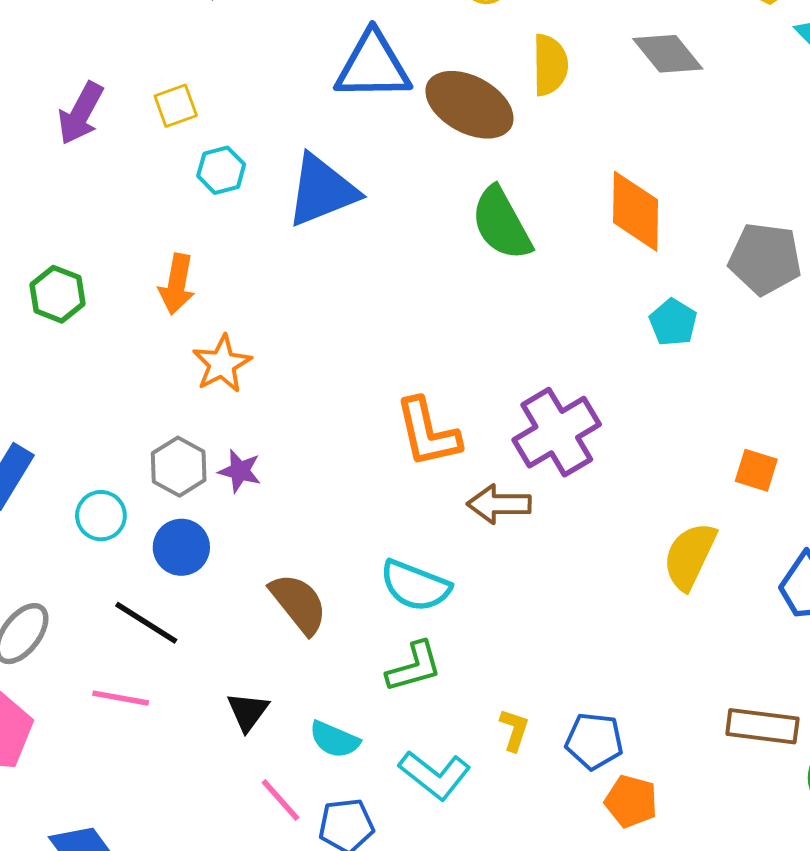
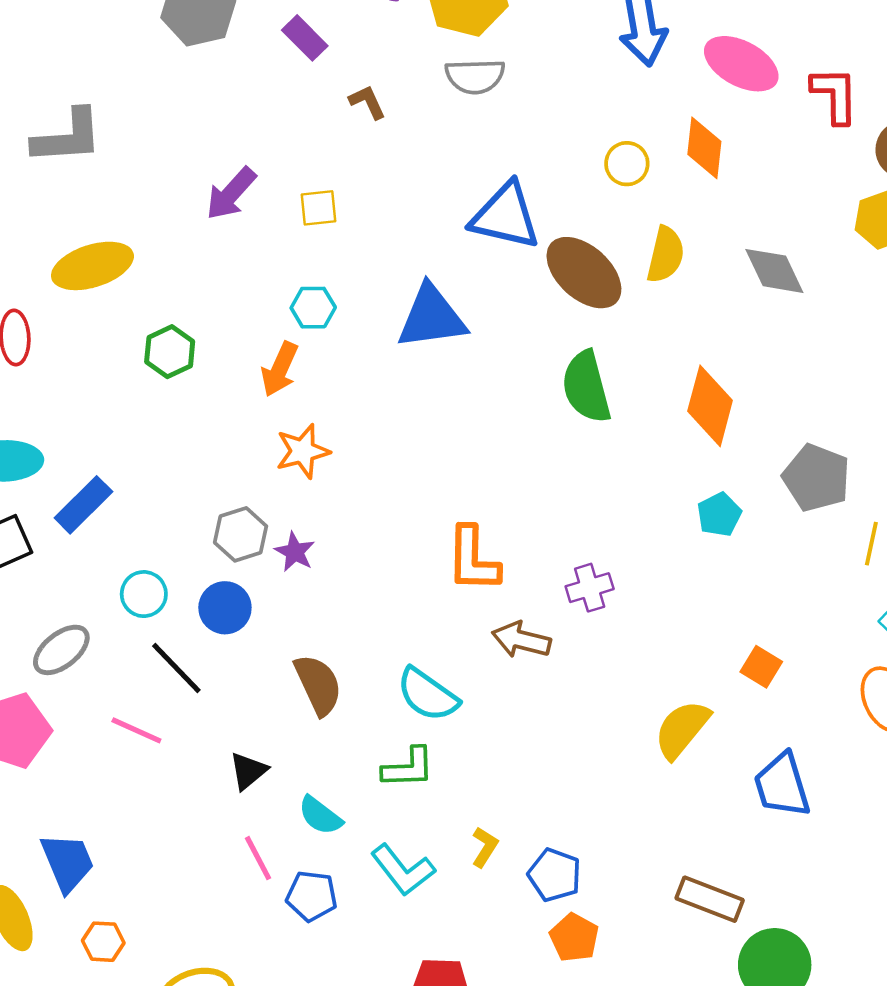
cyan hexagon: (221, 170) -> (313, 308), moved
purple cross: (557, 432) -> (590, 588), size x0.6
cyan circle: (101, 516) -> (144, 594), moved

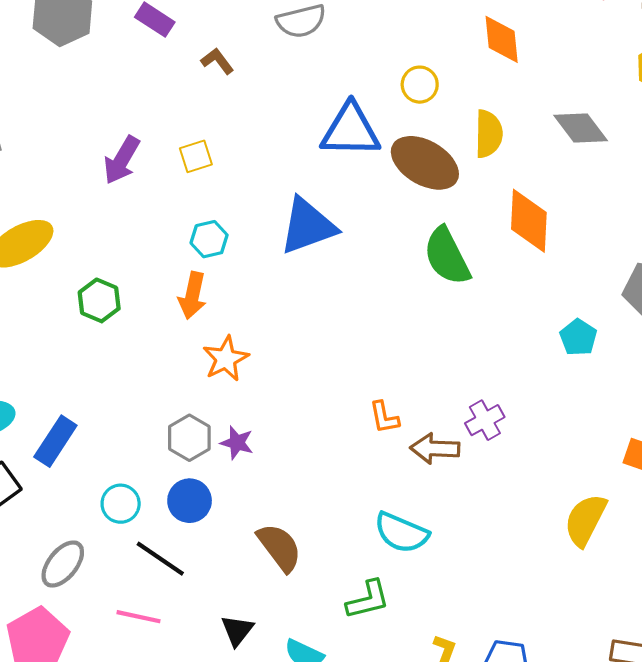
yellow circle: (627, 164) -> (420, 85), moved
orange diamond: (710, 406) -> (529, 221), moved
orange L-shape: (473, 559) -> (384, 417), size x0.6
brown arrow: (521, 640) -> (435, 449), moved
cyan semicircle: (428, 695) -> (401, 533), moved

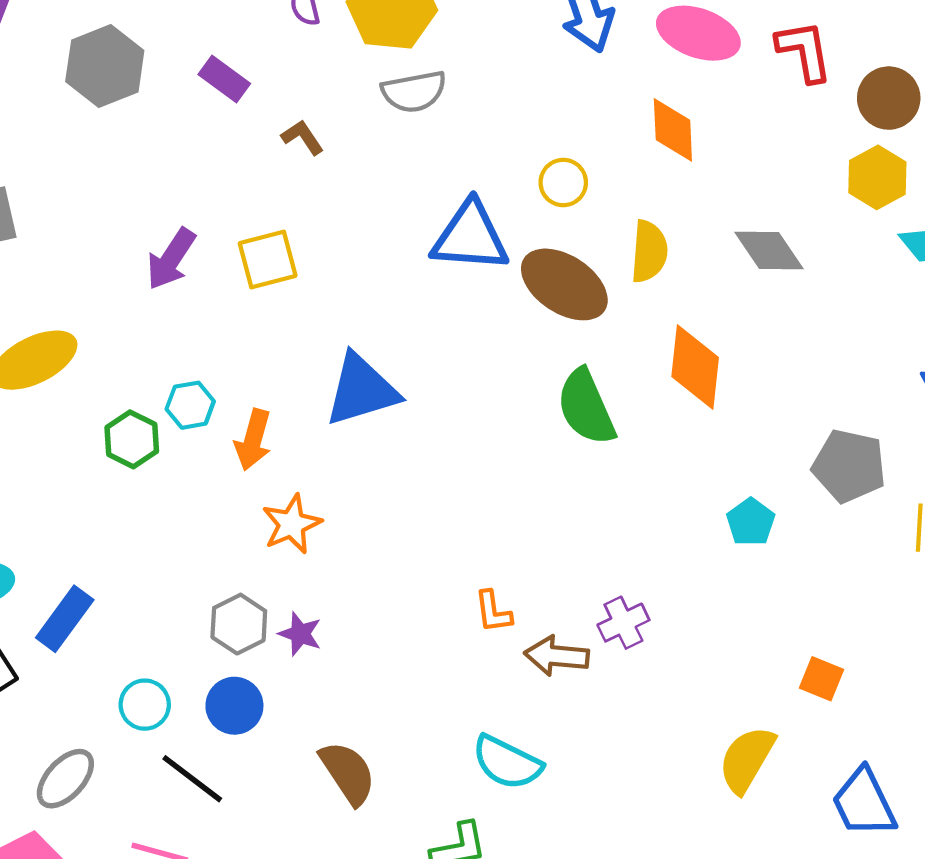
yellow square: (196, 156) -> (268, 260), size x1.4
blue triangle: (308, 226) -> (362, 390), moved
cyan hexagon: (209, 239) -> (190, 405), moved

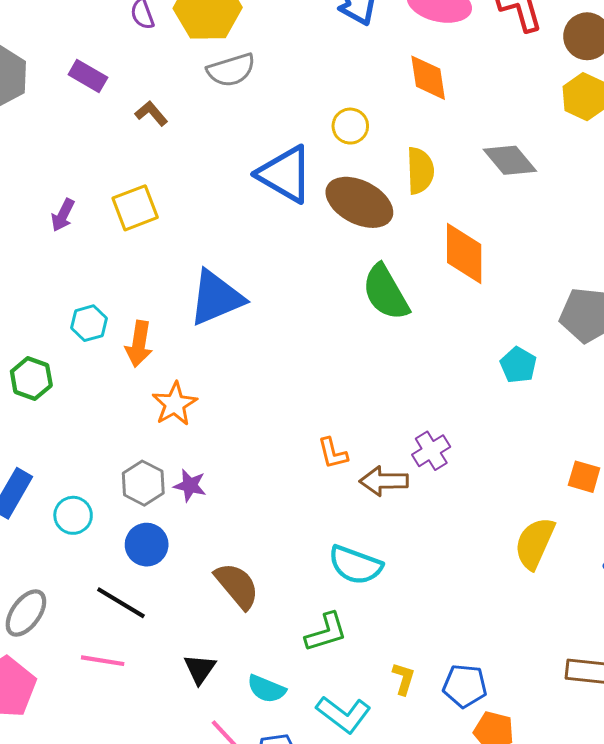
blue triangle: (470, 237) -> (285, 174), turned 32
purple arrow: (171, 259) -> (63, 215), size x0.7
green hexagon: (132, 439) -> (31, 378), moved
cyan circle: (145, 705) -> (73, 515), moved

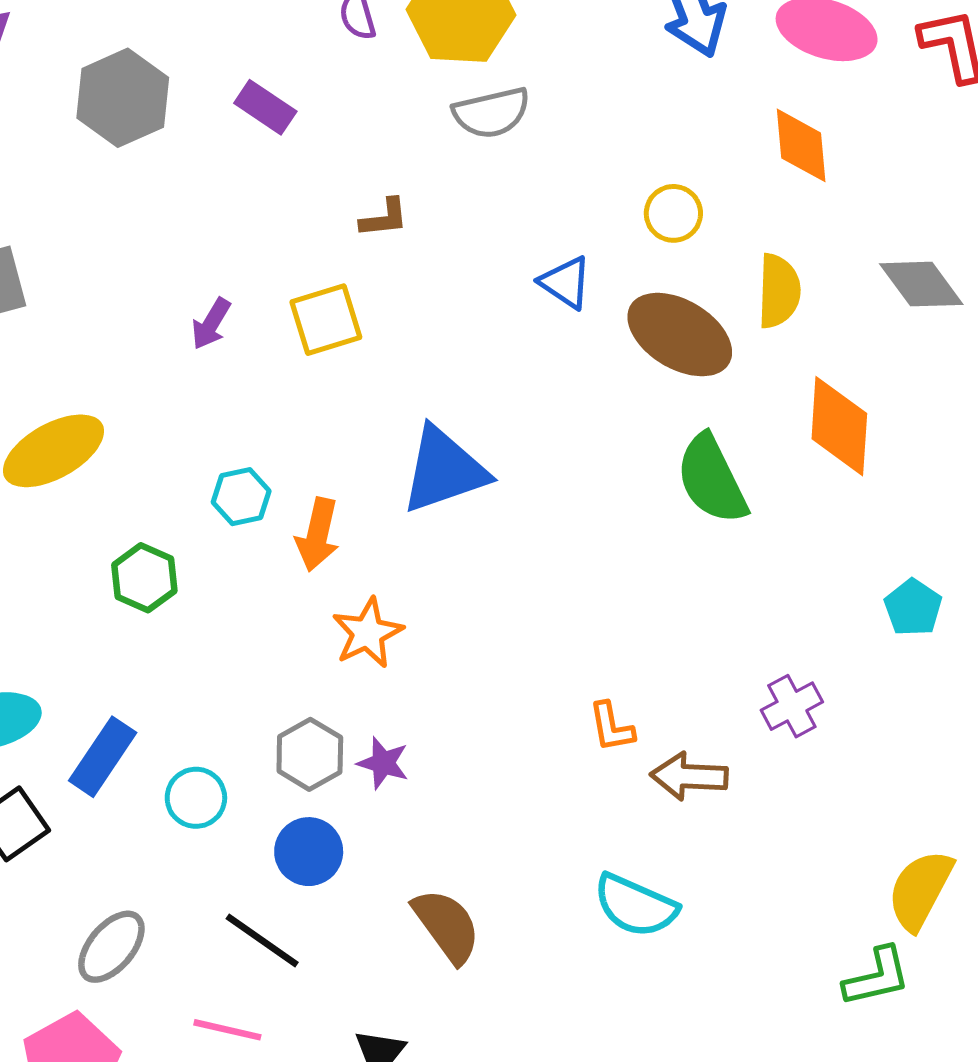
brown L-shape: (151, 113) -> (384, 218), moved, turned 120
blue triangle: (285, 174) -> (566, 283), size x0.6
purple cross: (431, 451) -> (792, 706), moved
green L-shape: (326, 632) -> (877, 977), moved

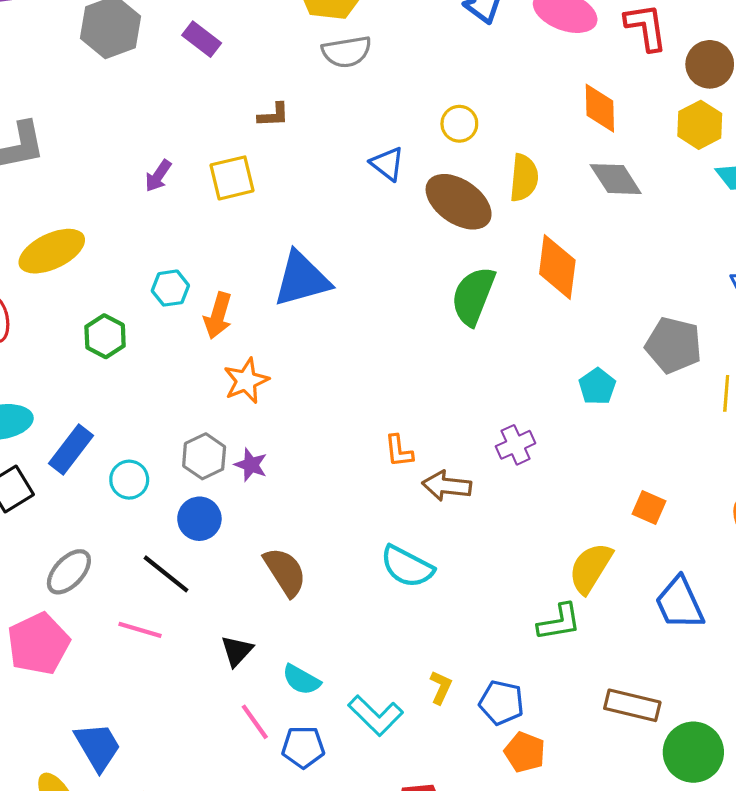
orange diamond: (801, 145) -> (600, 108), moved
green semicircle: (712, 479) -> (473, 296), turned 44

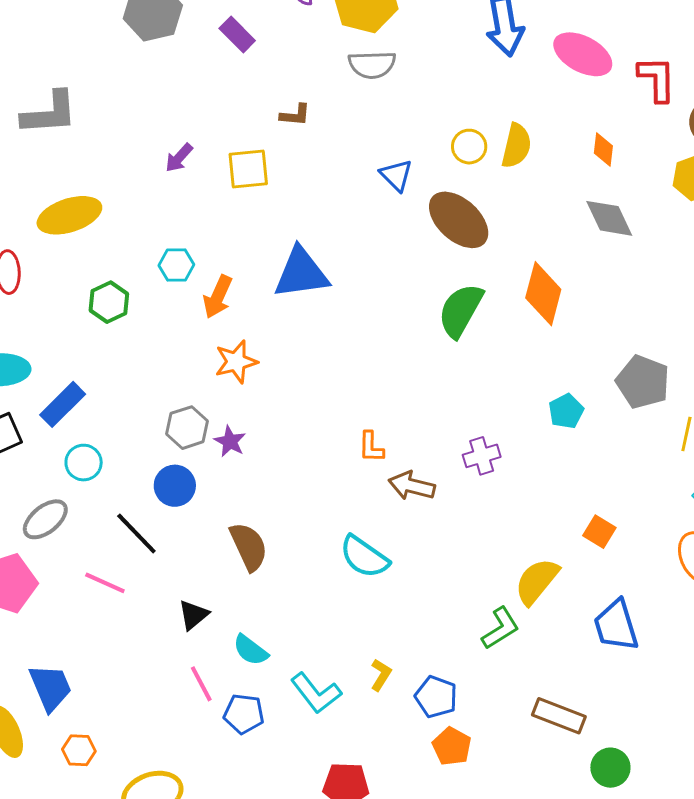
orange diamond: (600, 108) -> (603, 149), size x0.7
yellow semicircle: (524, 178) -> (516, 146), moved
cyan circle: (129, 480) -> (84, 463), moved
green L-shape: (559, 622) -> (500, 628), turned -30
green circle: (693, 752) -> (610, 768), size x0.7

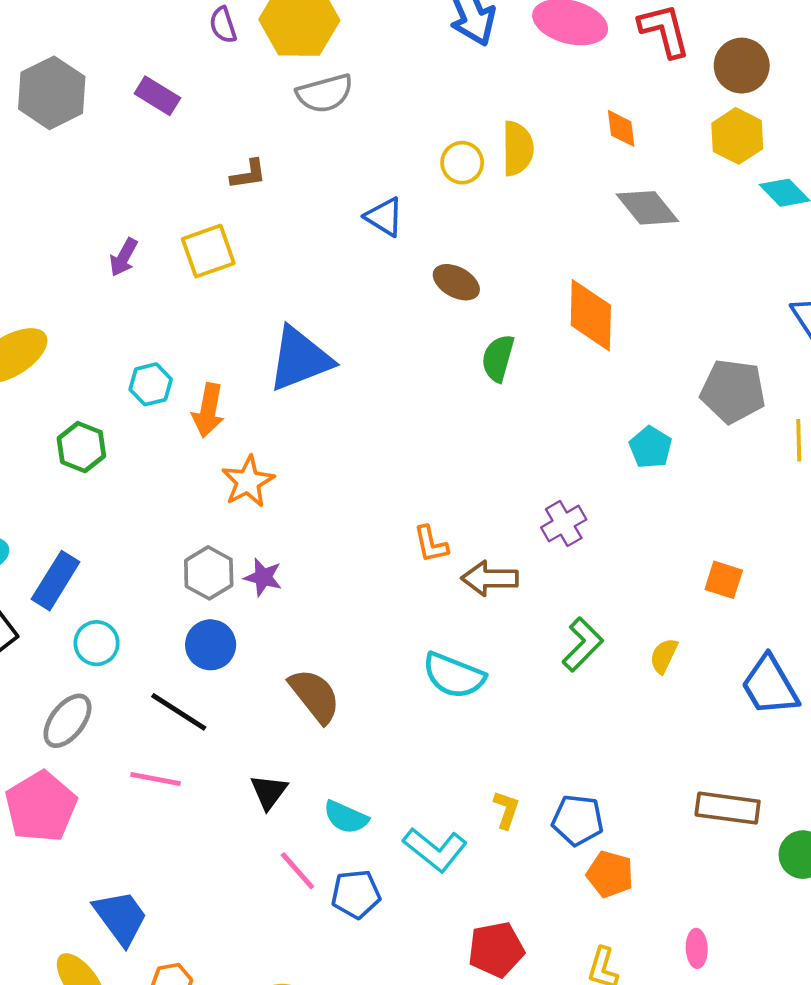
brown ellipse: (459, 220) -> (456, 282), moved, size x0.6
green semicircle: (461, 310) -> (498, 358), size x0.7
yellow semicircle: (537, 581) -> (664, 656), size x0.6
green L-shape: (500, 628) -> (583, 644), moved

